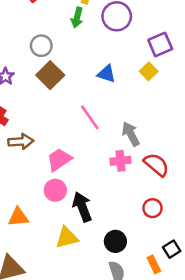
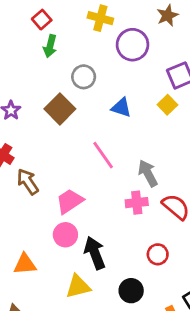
green arrow: (77, 18) -> (50, 46), moved
gray circle: (41, 46) -> (84, 77), moved
brown arrow: (21, 142) -> (28, 182), turned -120
red circle: (153, 208) -> (158, 254), moved

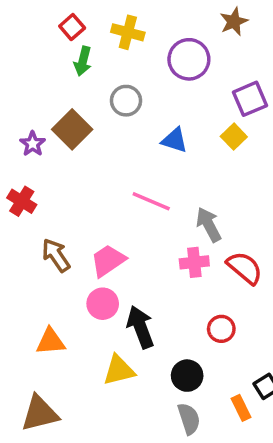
yellow cross: (100, 18) -> (128, 32), moved
brown square: (60, 109) -> (72, 129), moved
pink line: (103, 155) -> (151, 201), turned -32
brown arrow: (28, 182) -> (56, 255), moved

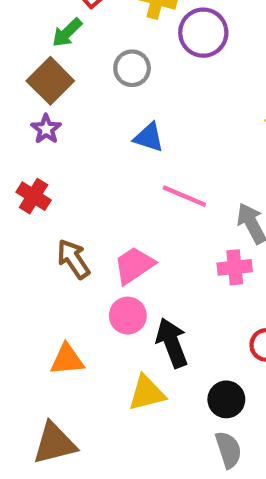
purple circle: (189, 59) -> (203, 33), moved
green arrow: (83, 61) -> (67, 33), moved, turned 32
gray circle: (126, 101) -> (132, 68), moved
brown square: (72, 129) -> (50, 81), moved
blue triangle: (175, 140) -> (149, 137), moved

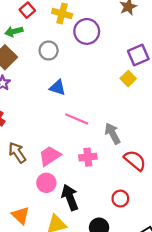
green arrow: (67, 33) -> (14, 31), turned 30
pink cross: (235, 267) -> (88, 157), moved
orange triangle: (67, 360) -> (21, 215), moved, turned 48

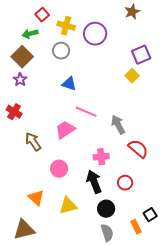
yellow cross: (62, 14) -> (66, 26), moved
pink trapezoid: (50, 156) -> (65, 130), moved
pink cross: (88, 157) -> (101, 157), moved
black arrow: (70, 197) -> (94, 182), moved

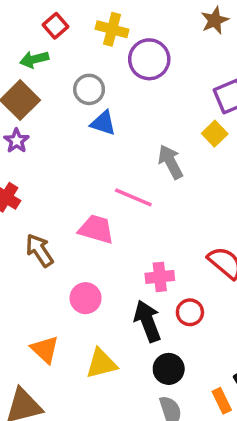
yellow cross: (66, 26) -> (112, 29), moved
blue triangle: (69, 84) -> (103, 123), moved
gray arrow: (118, 125) -> (170, 162), moved
pink trapezoid: (65, 130) -> (96, 229), turned 50
red circle: (125, 183) -> (190, 312), moved

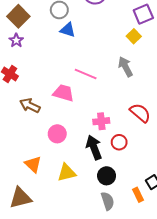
gray arrow: (170, 162) -> (125, 67), moved
brown arrow: (40, 250) -> (30, 105), turned -30

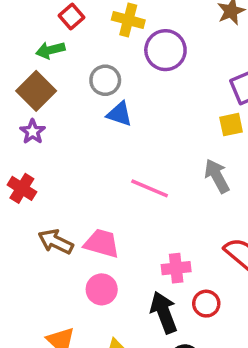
yellow square: (134, 36) -> (231, 125), turned 32
pink trapezoid: (63, 93) -> (102, 243), moved

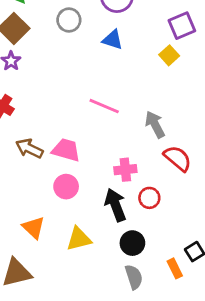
blue triangle: (119, 114) -> (113, 40), moved
yellow square: (231, 125) -> (169, 55), turned -30
gray arrow: (217, 176) -> (155, 124), moved

